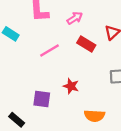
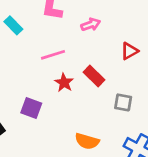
red rectangle: (86, 44) -> (94, 76), moved
red star: (71, 86) -> (64, 83), moved

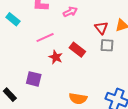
red triangle: (129, 51) -> (101, 28), turned -32
gray square: (123, 102) -> (107, 45), moved

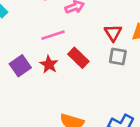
pink line: (45, 37) -> (53, 35), moved
purple square: (34, 79) -> (20, 66), moved, turned 35

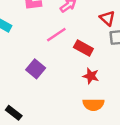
red star: (49, 64) -> (91, 76), moved

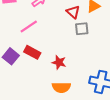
red rectangle: (83, 48) -> (32, 52), moved

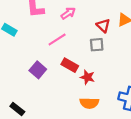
gray square: (82, 29) -> (97, 45), moved
red rectangle: (32, 52) -> (70, 65), moved

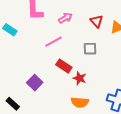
red triangle: (103, 26) -> (97, 21), moved
purple square: (38, 70) -> (35, 83), moved

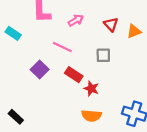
pink line: (54, 42) -> (62, 47), turned 54
purple square: (35, 83) -> (40, 69), moved

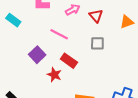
red triangle: (111, 24) -> (96, 16), moved
red star: (91, 89) -> (54, 75), moved

